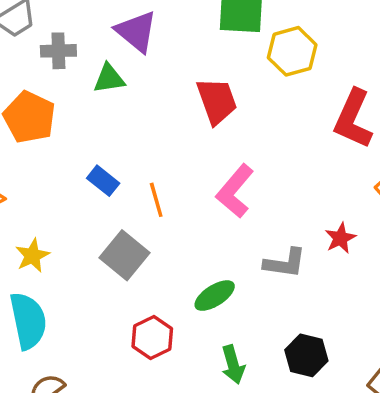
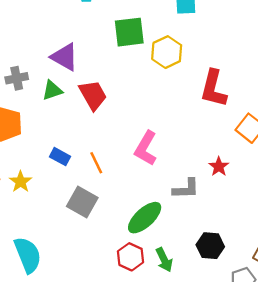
red trapezoid: (217, 101) -> (93, 95), moved
yellow star: (32, 256) -> (21, 182), moved
green ellipse: (215, 296) -> (145, 218), size x1.4
red hexagon: (152, 338) -> (130, 257), moved

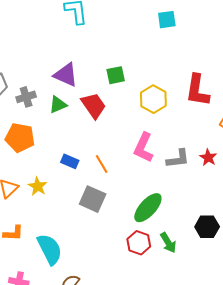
green square: (129, 32) -> (116, 75), moved, size x0.7
yellow hexagon: (167, 52) -> (153, 99), moved
gray L-shape: (186, 189) -> (178, 159), moved

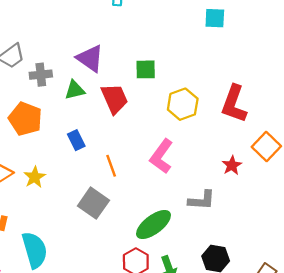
red star: (208, 158) -> (232, 165), moved
gray L-shape: (178, 159) -> (202, 200), moved
blue rectangle: (70, 161) -> (76, 140), moved, turned 30

